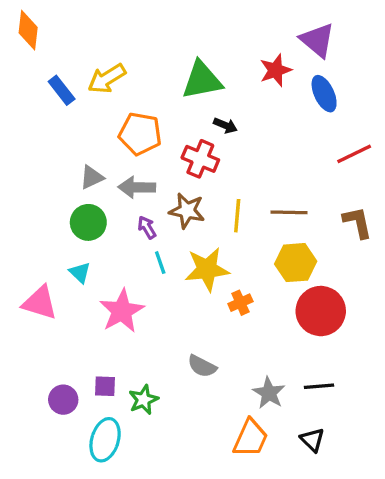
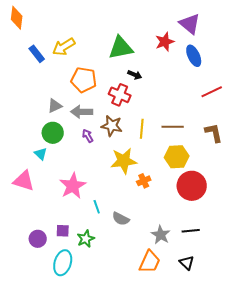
cyan line: (160, 263) -> (97, 207), moved
cyan triangle: (80, 273) -> (41, 154), moved

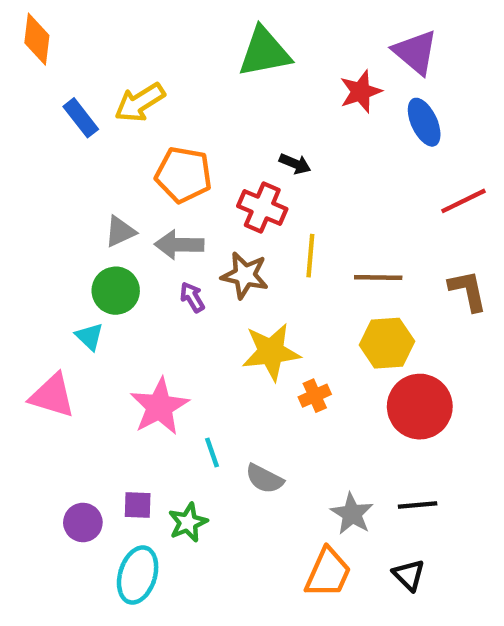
green triangle: (121, 48) -> (264, 52), moved
yellow line: (142, 129) -> (310, 256), moved

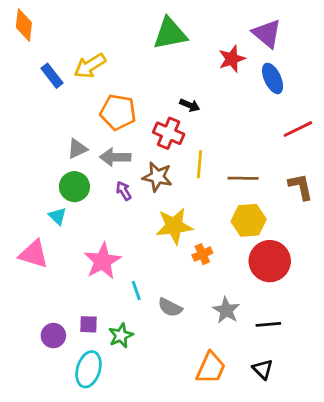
gray star: (352, 514) -> (226, 310), moved

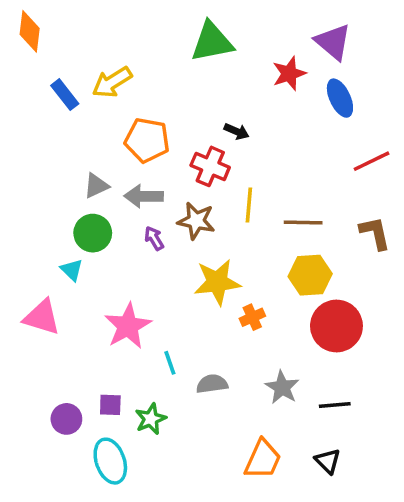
gray semicircle: (170, 307) -> (212, 384), turned 145
cyan ellipse: (89, 369) -> (110, 461), turned -36

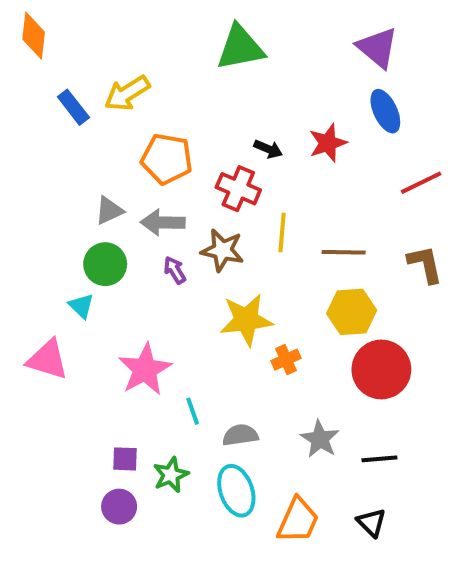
red star: (289, 73) -> (328, 143), moved
purple circle: (66, 419) -> (119, 507), moved
cyan ellipse: (110, 461) -> (236, 491), moved

